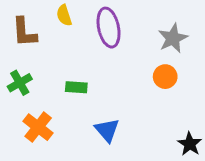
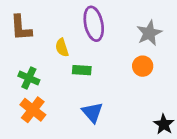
yellow semicircle: (64, 15) -> (62, 48), moved
green cross: (20, 83) -> (29, 78), moved, turned -36
green rectangle: (76, 87) -> (82, 70), moved

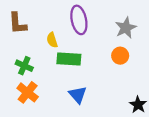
green rectangle: (82, 70) -> (69, 59), size x1.5

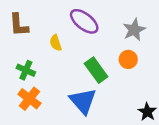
purple ellipse: (79, 20) -> (84, 21), turned -40
green rectangle: (69, 59) -> (96, 70), moved, turned 50
blue triangle: (78, 95) -> (83, 101), size x1.4

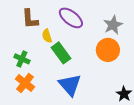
brown L-shape: (19, 25) -> (30, 19), moved
orange circle: (128, 59) -> (108, 50), size x1.5
green rectangle: (96, 70) -> (61, 53), moved

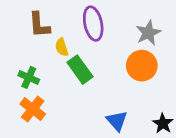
purple ellipse: (71, 18) -> (93, 24), turned 40
blue triangle: (70, 85) -> (117, 121), moved, size x0.7

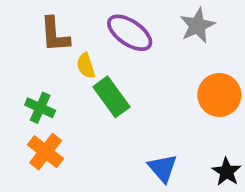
purple ellipse: (93, 24) -> (130, 33), turned -44
gray star: (148, 33) -> (197, 25), moved
orange circle: (142, 66) -> (219, 95), moved

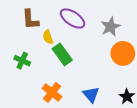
gray star: (197, 25) -> (111, 27), moved
orange cross: (46, 152) -> (52, 92), moved

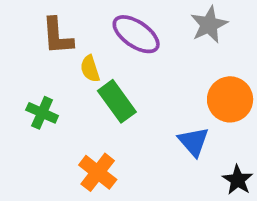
gray star: (111, 27) -> (209, 25), moved
blue triangle: (91, 95) -> (194, 142), moved

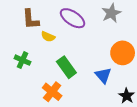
yellow semicircle: (90, 69) -> (48, 37), turned -48
green rectangle: (117, 101) -> (66, 67), moved

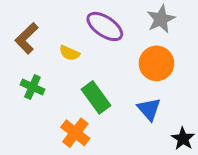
brown L-shape: (31, 19) -> (27, 38), moved, turned 50
orange circle: (123, 53) -> (156, 63), moved

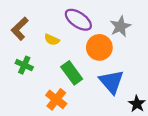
gray star: (161, 19) -> (120, 26), moved
orange circle: (156, 63) -> (99, 47), moved
blue triangle: (149, 109) -> (112, 82), size x1.4

